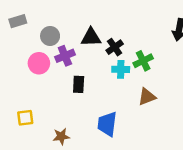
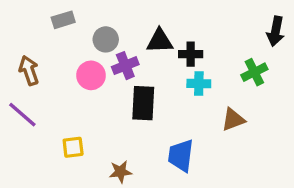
black cross: (115, 47) -> (191, 54), turned 35
green cross: (143, 61) -> (254, 72), moved
black rectangle: (79, 84) -> (143, 103), size x1.5

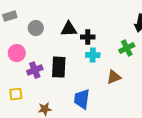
purple cross: (125, 66) -> (35, 70), moved
pink circle: (91, 75) -> (17, 53), moved

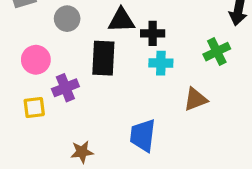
black rectangle: (59, 67) -> (103, 58), moved
yellow square: (16, 94) -> (34, 107), moved

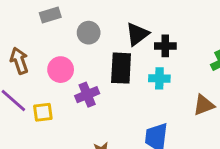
black triangle: (121, 20) -> (137, 34), turned -35
cyan cross: (161, 63) -> (159, 78), moved
yellow square: (34, 107) -> (43, 112), moved

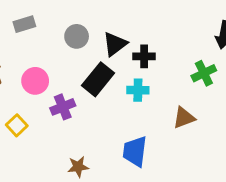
gray circle: (89, 33) -> (77, 36), moved
black rectangle: (121, 68) -> (98, 79), turned 36
yellow square: (43, 112) -> (17, 125), turned -36

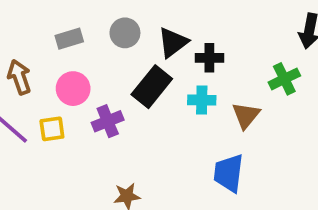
gray rectangle: (24, 24) -> (69, 39), moved
brown triangle: (184, 118) -> (246, 115), moved, turned -30
yellow square: (17, 125) -> (52, 129), moved, turned 35
blue trapezoid: (135, 151) -> (229, 173), moved

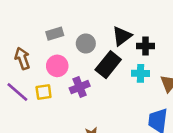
gray circle: (125, 33) -> (86, 44), moved

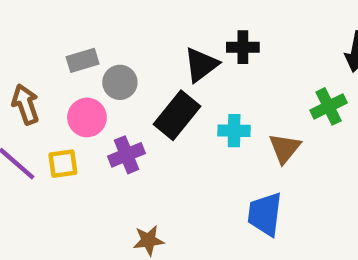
gray circle: (86, 44) -> (120, 82), moved
black cross: (145, 46) -> (243, 47), moved

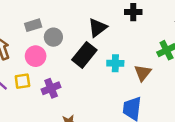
black cross: (243, 47) -> (133, 12), moved
purple cross: (126, 155) -> (51, 88), moved

